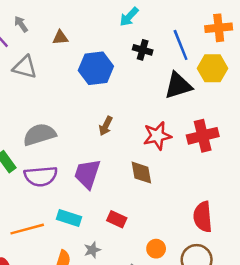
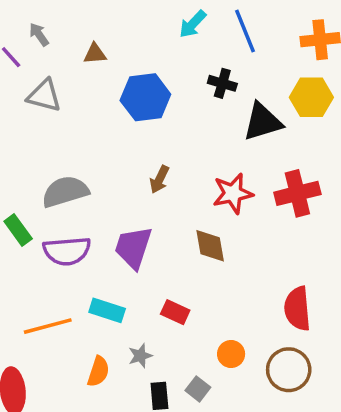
blue line: (181, 45) -> (245, 31), moved
black cross: (143, 50) -> (222, 83), moved

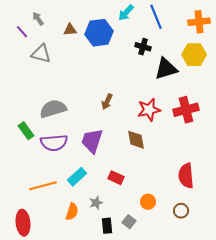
blue hexagon: (145, 97) -> (99, 33), moved
cyan rectangle: (107, 310) -> (77, 177), turned -60
brown circle: (289, 370) -> (181, 211), size x0.6

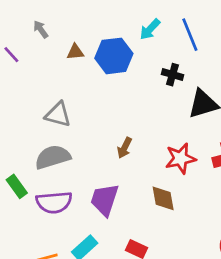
gray arrow: (38, 19) -> (41, 29), moved
gray triangle: (41, 54) -> (58, 114), moved

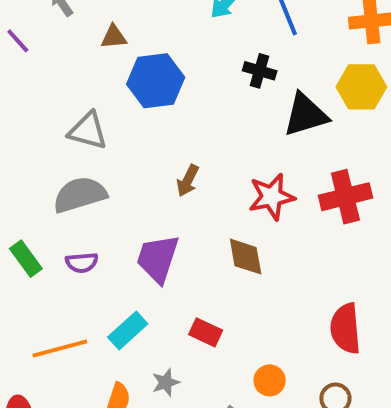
blue hexagon: (114, 56) -> (156, 81), moved
green rectangle: (17, 186) -> (26, 259), moved
purple semicircle: (54, 202) -> (82, 263), size x0.6

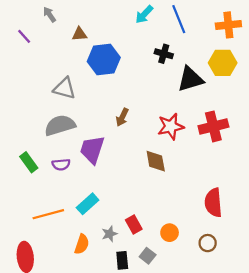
purple trapezoid: (158, 259) -> (92, 150), moved
red rectangle: (206, 332) -> (134, 225), moved, turned 36

